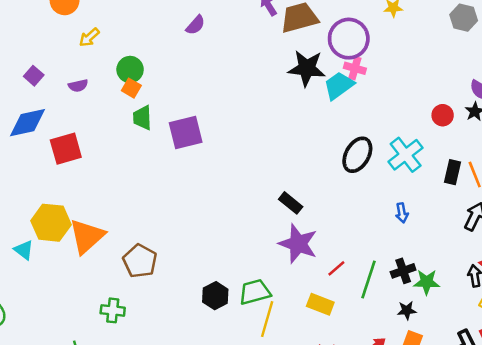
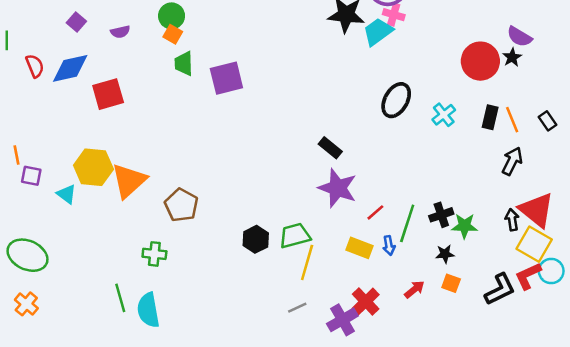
red circle: (443, 115) -> (480, 61), size x1.8
cyan cross: (406, 155) -> (444, 115), moved, size x0.7
blue arrow: (402, 213) -> (389, 245), moved

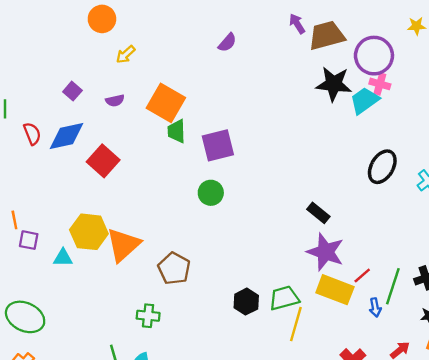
green circle: (172, 16) -> (211, 193), moved
orange square: (173, 34) -> (166, 103), size x2.0
red square: (108, 94) -> (103, 161), turned -32
cyan triangle: (67, 194) -> (63, 258), turned -36
yellow rectangle: (360, 248) -> (335, 290), moved, size x1.4

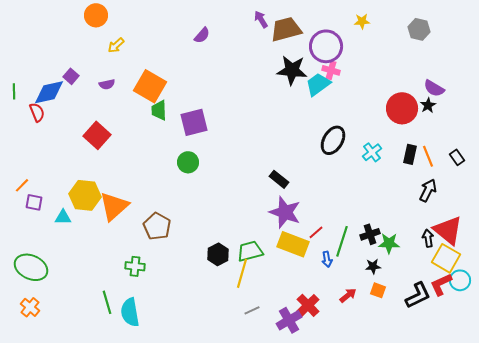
blue diamond: (66, 136) -> (49, 92), moved
orange line: (14, 220) -> (22, 185), turned 56
yellow line: (296, 324) -> (242, 273), moved

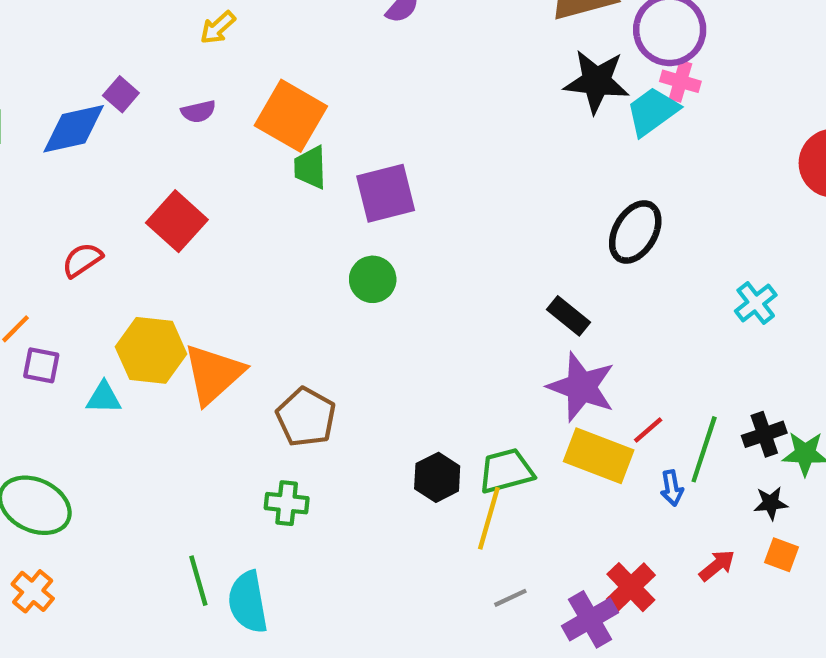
red semicircle: (37, 112) -> (82, 260), moved, turned -102
black ellipse: (333, 140) -> (635, 232), moved
cyan cross: (372, 152) -> (756, 303), moved
green cross: (135, 266) -> (287, 503), moved

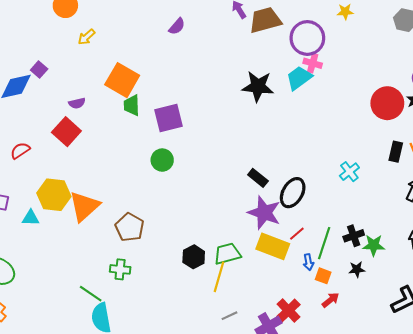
black star: (596, 81) -> (258, 86), moved
purple semicircle: (198, 111) -> (77, 103), moved
black ellipse: (635, 232) -> (293, 193), moved
orange square: (782, 555) -> (323, 276), moved
green line: (198, 581) -> (91, 294), moved, turned -40

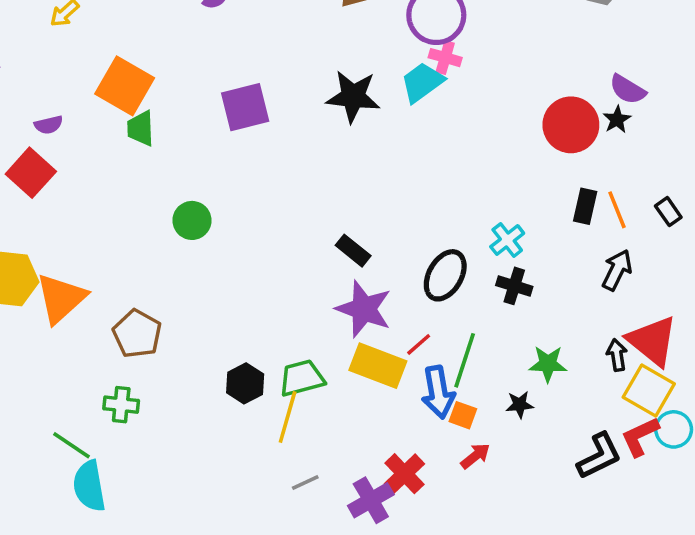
purple square: (168, 118) -> (245, 107), moved
black ellipse: (293, 193) -> (445, 275), moved
black cross: (354, 236) -> (514, 286), moved, turned 36
blue arrow: (308, 262) -> (438, 392), size x1.8

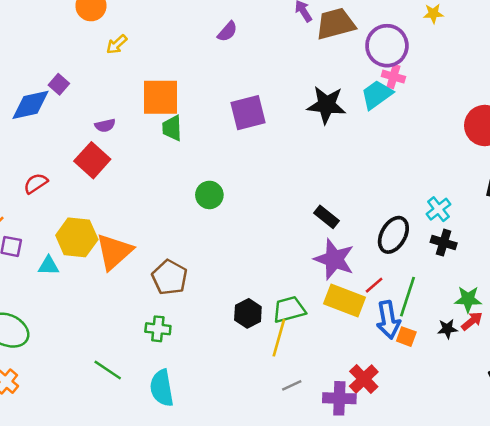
orange square: (125, 86) -> (160, 97), turned -30
green line: (72, 445) -> (108, 370), moved
red arrow: (475, 456) -> (472, 321), moved
cyan semicircle: (89, 486) -> (162, 388), moved
purple cross: (371, 500) -> (339, 398), turned 32

